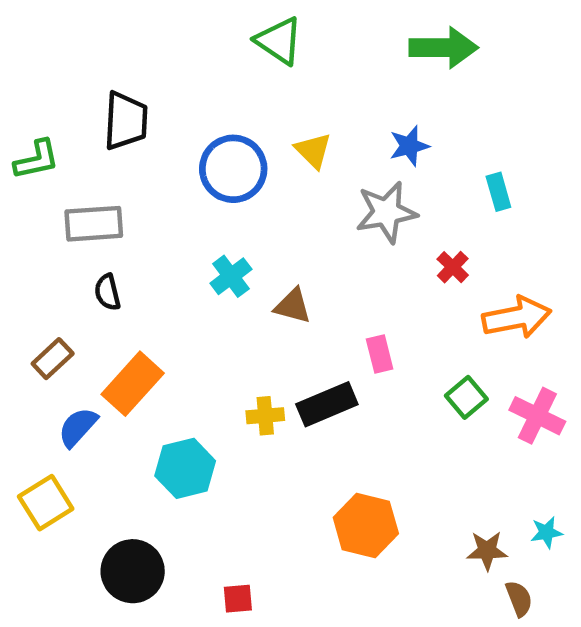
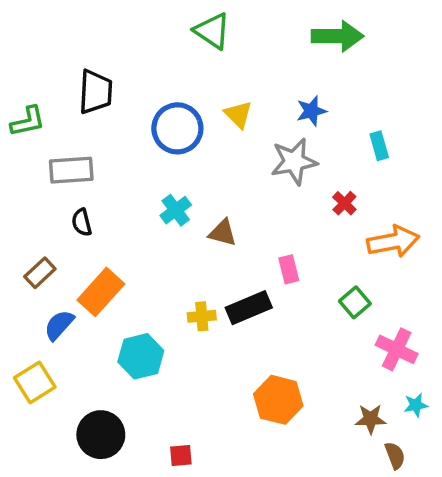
pink cross: (537, 416) -> (397, 349), moved

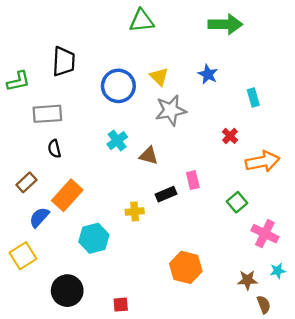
green triangle: (212, 31) -> (142, 21), turned -40
blue star: (311, 111) -> (208, 74), turned -30
gray star: (294, 161) -> (171, 110), moved
black rectangle: (249, 308) -> (166, 194), moved, size x0.7

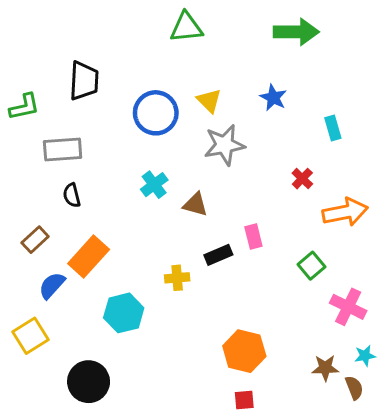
red square: (121, 305) -> (244, 400), moved
brown semicircle: (264, 305) -> (354, 388), moved

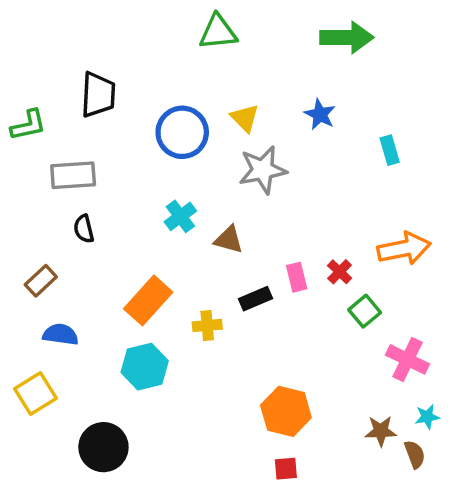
red cross: (302, 179) -> (340, 272), moved
orange rectangle: (89, 256) -> (148, 300), moved
blue semicircle: (52, 285) -> (61, 334), turned 56

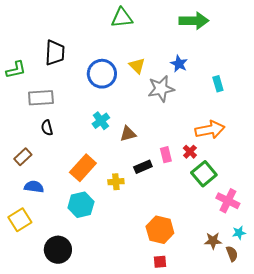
gray star: (263, 170) -> (161, 89), moved
brown triangle: (229, 240) -> (128, 134), turned -30
orange arrow: (404, 249) -> (210, 130), moved
green square: (365, 311) -> (204, 174), size x1.4

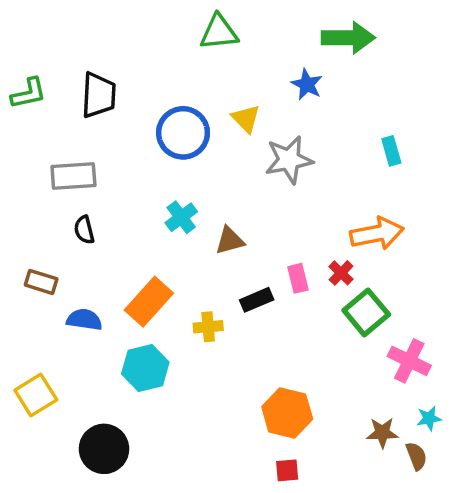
blue star: (179, 64) -> (307, 84), moved
green L-shape: (16, 70) -> (29, 93), moved
brown rectangle: (23, 157) -> (41, 282), turned 60
blue semicircle: (34, 187) -> (84, 320), moved

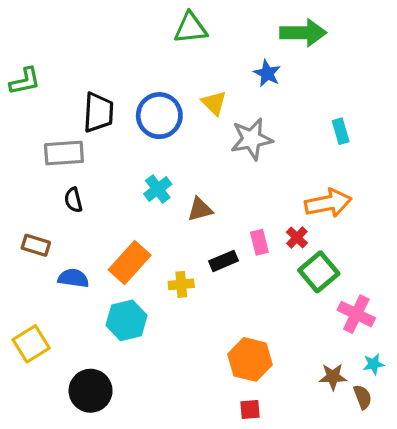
black trapezoid: (99, 95) -> (98, 112), moved

